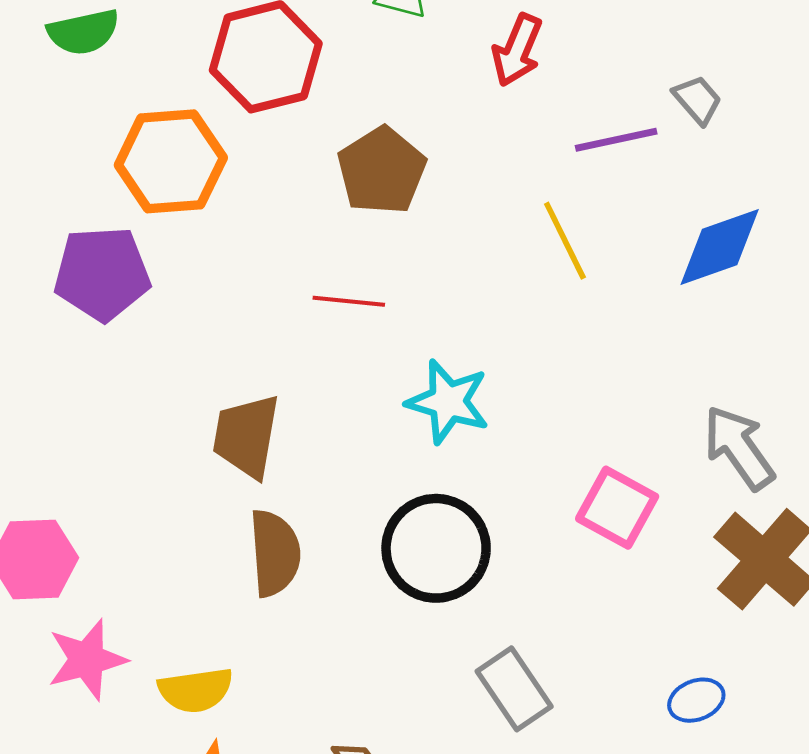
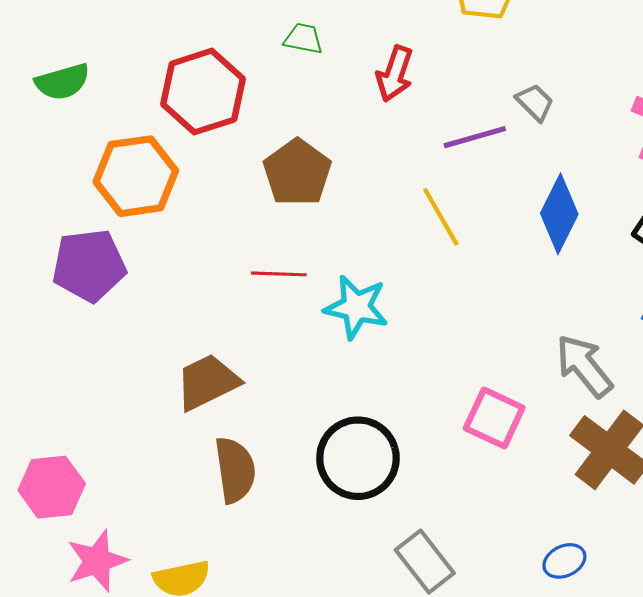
blue diamond: (720, 247) -> (559, 214), turned -40
cyan star: (448, 402) -> (356, 307), moved
brown trapezoid: (246, 436) -> (207, 382), turned 58

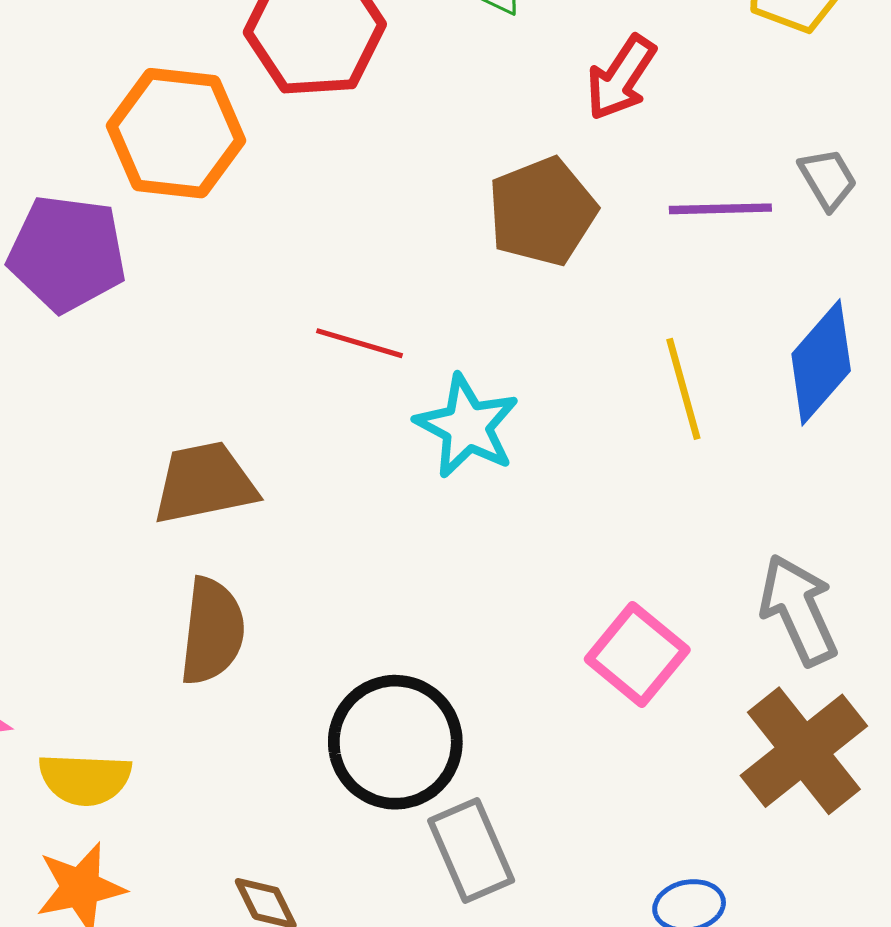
brown pentagon: (297, 173) -> (542, 211), moved
yellow line: (441, 217) -> (683, 389), moved
black circle: (358, 458) -> (395, 742), moved

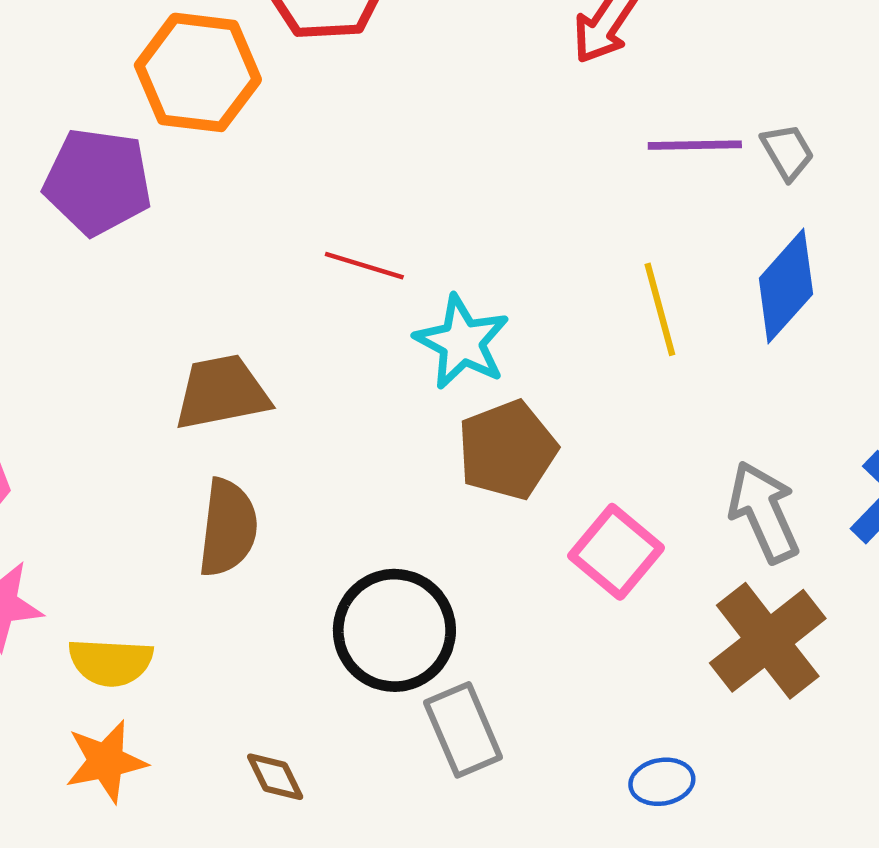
gray trapezoid: (828, 179) -> (787, 152), moved
brown pentagon: (542, 211) -> (507, 450), moved

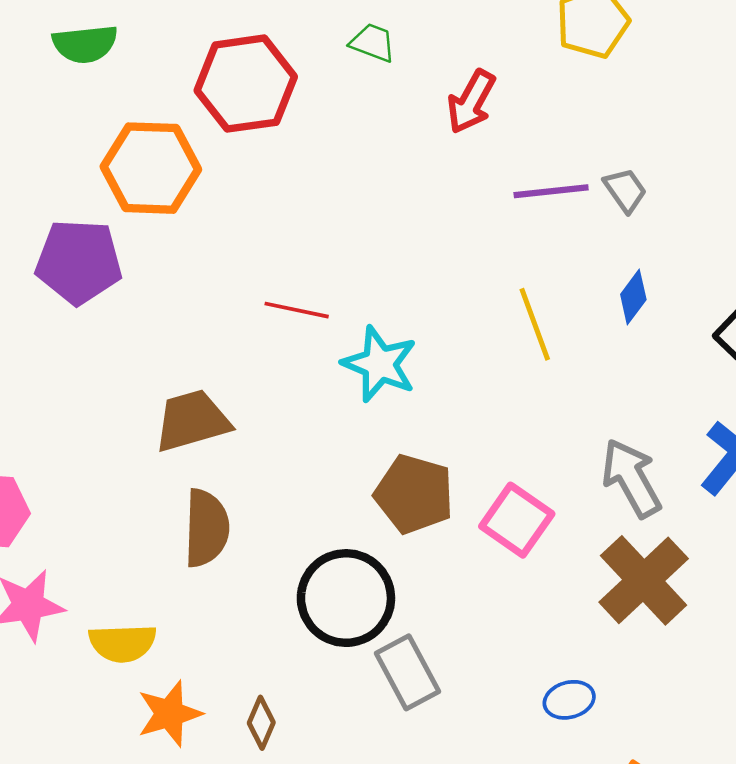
blue diamond: (786, 286) -> (633, 297), size x0.6
brown pentagon: (507, 450) -> (414, 494), moved, turned -30
orange star: (106, 761) -> (169, 714), moved
brown diamond: (275, 777) -> (261, 723), turned 54

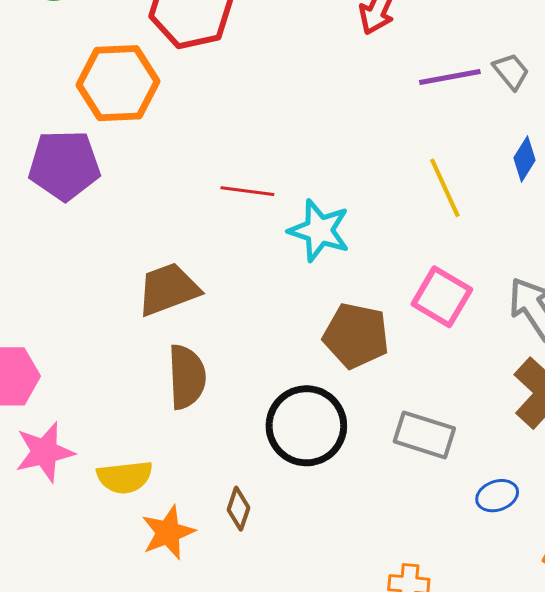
pink square: (517, 520) -> (442, 297), moved
gray rectangle: (407, 672) -> (424, 435), moved, turned -40
brown diamond: (261, 723) -> (238, 509), moved

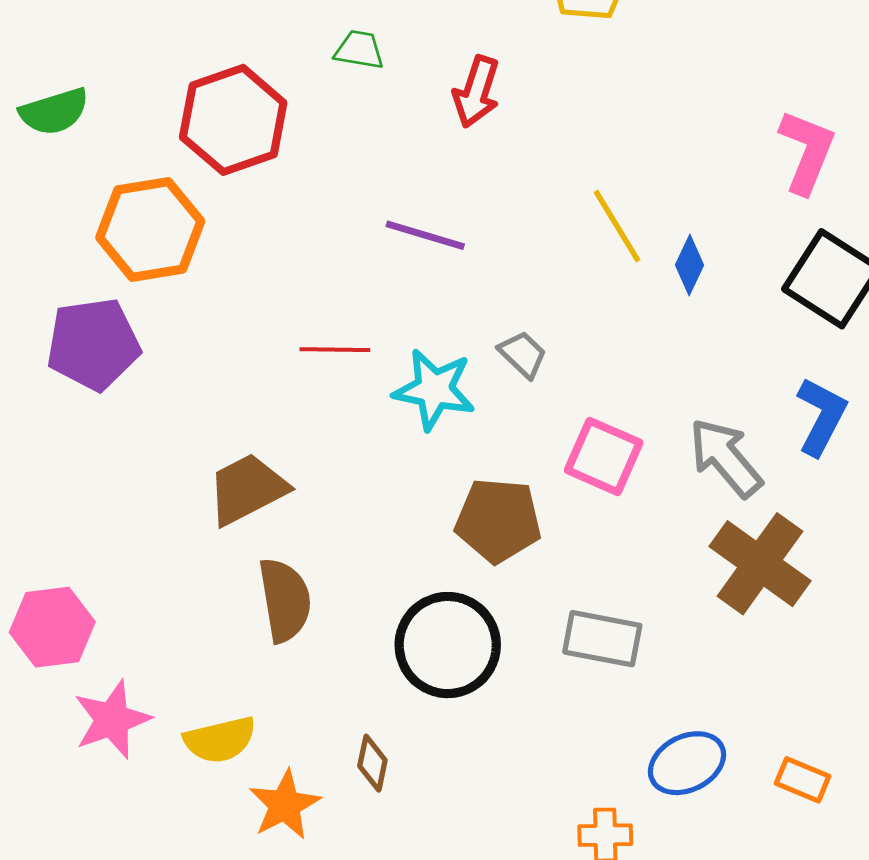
gray trapezoid: (511, 71) -> (523, 354), moved
purple line: (450, 77) -> (425, 235), moved, turned 34
yellow line: (445, 188) -> (617, 226), moved
blue ellipse: (497, 496) -> (687, 763), moved, size x1.4

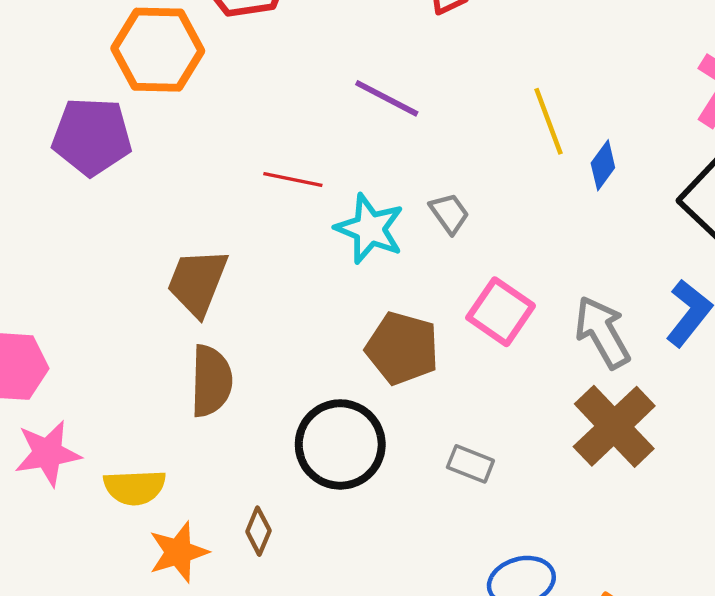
brown trapezoid: (247, 489) -> (197, 282), turned -52
gray rectangle: (602, 639) -> (470, 464), size x0.7

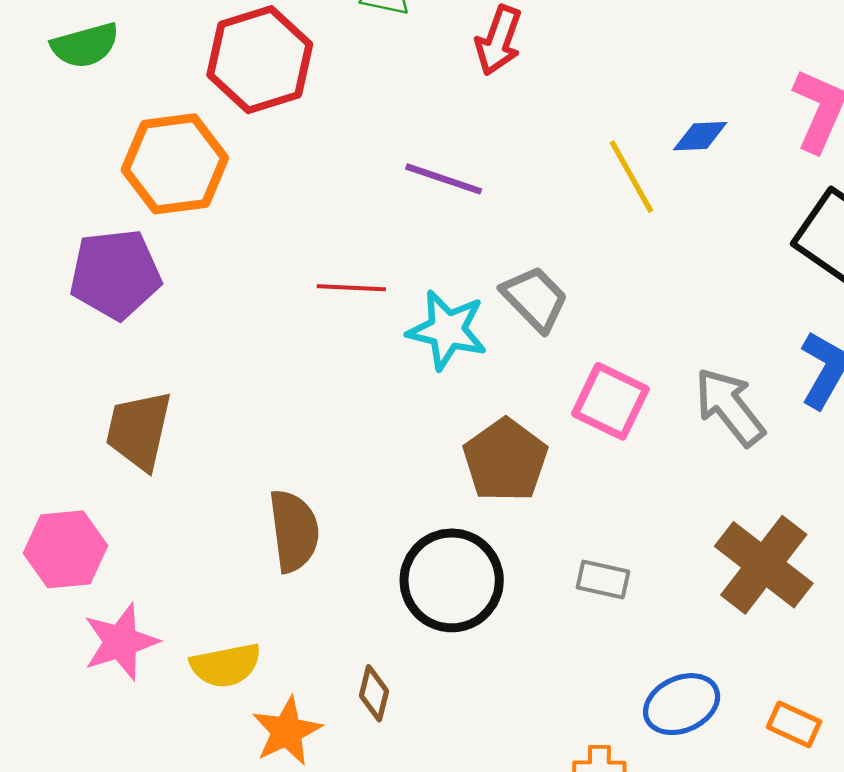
blue diamond: (603, 165) -> (700, 136), moved, turned 60
gray trapezoid: (449, 213) -> (535, 299), size x1.4
brown trapezoid: (197, 282) -> (139, 430), moved
brown pentagon: (402, 348) -> (505, 460), turned 30
brown cross: (614, 426) -> (764, 565), moved

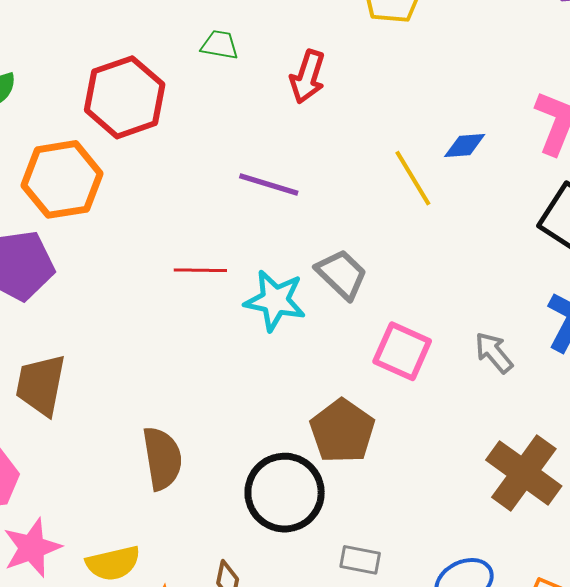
gray arrow: (730, 407) -> (494, 353), size x0.7
brown pentagon: (505, 460) -> (342, 431), moved
gray rectangle: (603, 579) -> (360, 560), moved

